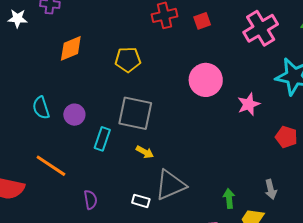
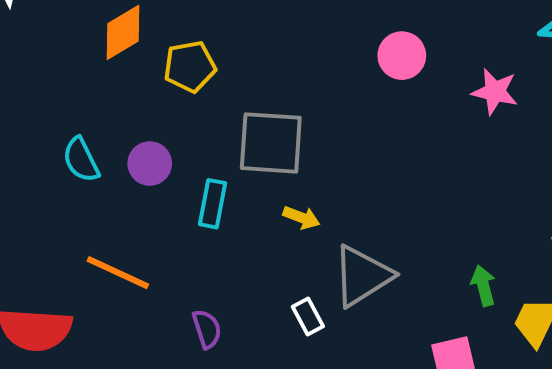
yellow pentagon: (128, 60) -> (190, 66), moved
pink circle: (206, 80) -> (402, 56), size x0.7
pink star: (249, 104) -> (495, 92), turned -30
white rectangle: (141, 201) -> (308, 316), turned 54

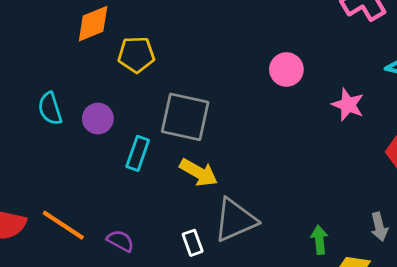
yellow arrow: (301, 218) -> (199, 173), size x1.5
orange line: (118, 273) -> (63, 225), moved
purple semicircle: (207, 329) -> (120, 241), turned -52

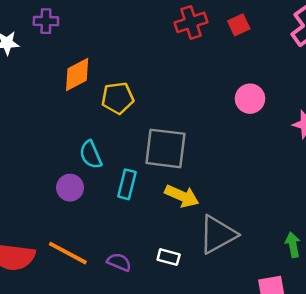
cyan semicircle: (50, 109) -> (91, 155), moved
purple circle: (98, 119) -> (70, 188), moved
white rectangle: (193, 243) -> (169, 257), moved, turned -50

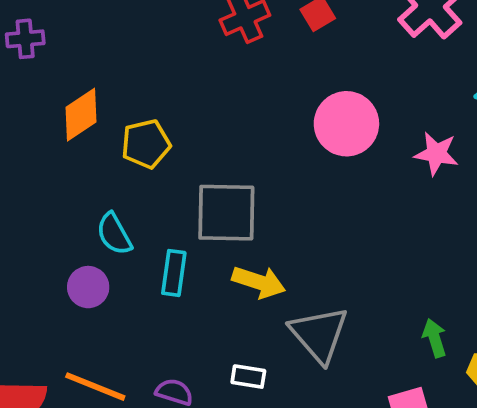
pink circle: (250, 99) -> (346, 124), size x1.4
gray triangle: (218, 234) -> (319, 334), turned -36

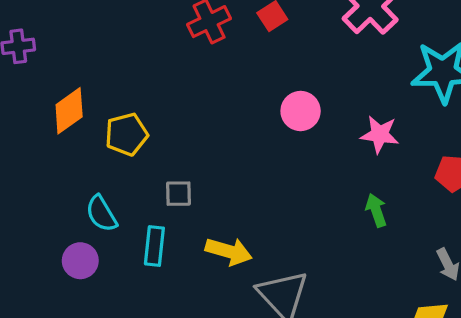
pink circle: (346, 124) -> (301, 111), size x0.7
gray square: (226, 213) -> (178, 194), moved, size x0.5
green arrow: (435, 338) -> (376, 210), moved

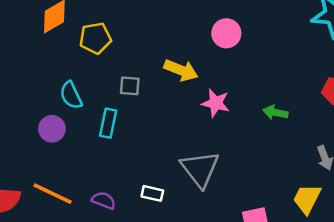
pink star: (380, 134) -> (216, 103), moved
green arrow: (376, 210) -> (275, 112), turned -65
yellow arrow: (229, 251) -> (181, 70), moved

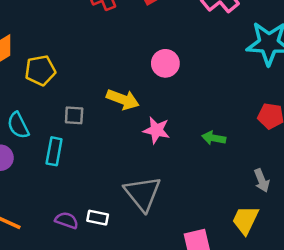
purple semicircle: (104, 200) -> (67, 220), moved

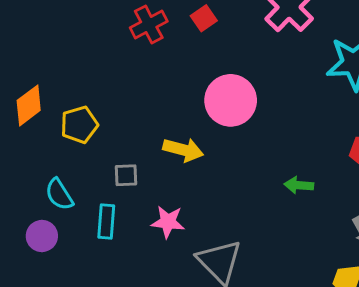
pink circle: (165, 63) -> (231, 100), size x1.5
pink star: (156, 130) -> (168, 222), moved

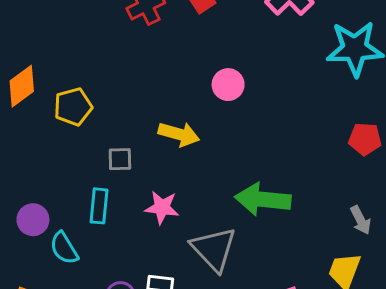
pink circle: (231, 100) -> (228, 85), size x0.6
green arrow: (299, 185) -> (263, 199), moved, size x1.8
cyan semicircle: (59, 194) -> (64, 248), moved

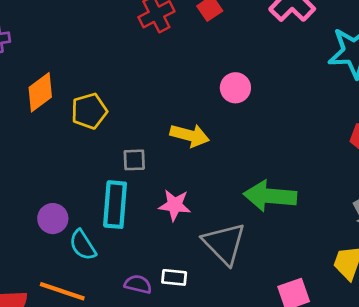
cyan rectangle: (99, 206) -> (115, 205), size x1.4

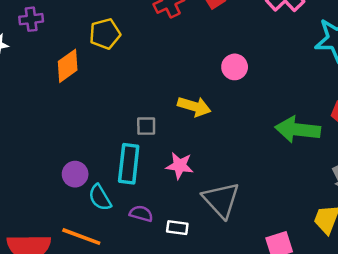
yellow pentagon: (89, 111) -> (105, 34), moved
green arrow: (270, 196) -> (298, 130), moved
purple semicircle: (138, 284) -> (141, 214), moved

